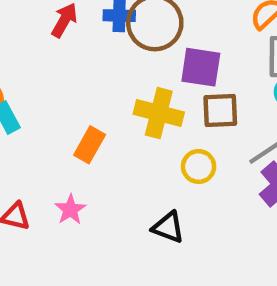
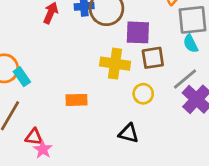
orange rectangle: (90, 145) -> (77, 100), moved, turned 65
pink star: (70, 210) -> (43, 149), moved

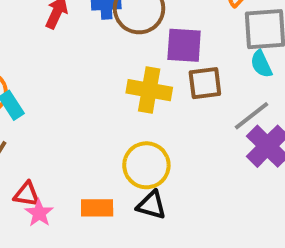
yellow circle: (143, 94) -> (146, 165), moved, size x1.5
orange rectangle: (77, 100) -> (97, 208), moved
black triangle: (129, 133) -> (151, 205), moved

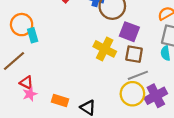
gray line: (252, 116) -> (138, 75), moved
yellow circle: (146, 165) -> (132, 94), moved

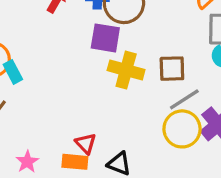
purple square: (129, 32) -> (105, 38), moved
red triangle: (26, 83) -> (86, 143), moved, turned 32

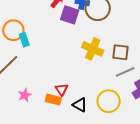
purple square: (105, 38) -> (70, 15), moved
yellow circle: (182, 129) -> (109, 101), moved

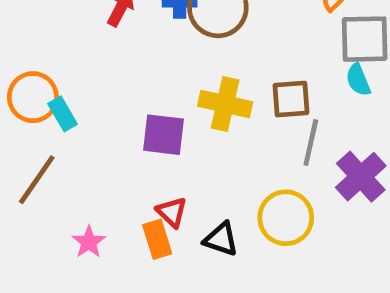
purple square: (70, 15) -> (164, 135), moved
gray line: (125, 72) -> (311, 142), turned -42
orange rectangle: (53, 100) -> (157, 239), turned 70

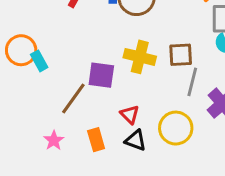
brown line: (37, 180) -> (73, 99), moved
red triangle: (172, 212) -> (130, 114), moved

